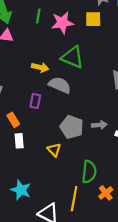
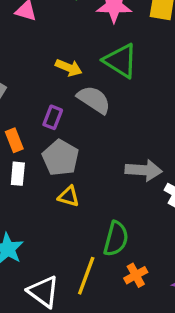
gray arrow: (99, 125) -> (144, 170), size x1.5
gray pentagon: (72, 127) -> (61, 158), moved
yellow triangle: (54, 150) -> (69, 196), turned -40

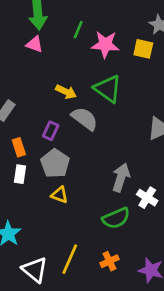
gray arrow: (144, 170) -> (121, 178), turned -80
green semicircle: (116, 239) -> (116, 218), moved, turned 48

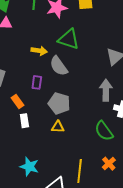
gray semicircle: (85, 119) -> (59, 66), turned -145
gray pentagon: (55, 163) -> (59, 103), moved
gray arrow: (121, 178) -> (106, 90), moved
green semicircle: (116, 218) -> (104, 131), turned 95

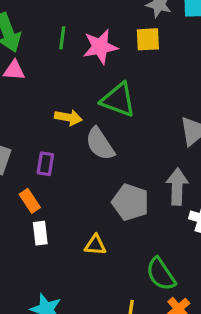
purple rectangle: (37, 82) -> (45, 164), moved
gray pentagon: (59, 103) -> (130, 202), moved
green semicircle: (104, 131) -> (161, 274), moved

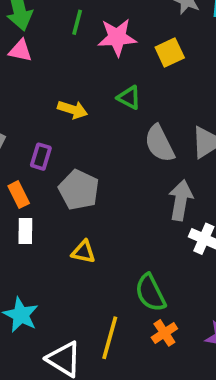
yellow square: (148, 39) -> (170, 52), moved, turned -30
green triangle: (118, 100) -> (129, 98), size x0.6
gray semicircle: (100, 144) -> (159, 143), moved
gray pentagon: (130, 202) -> (79, 190), moved

